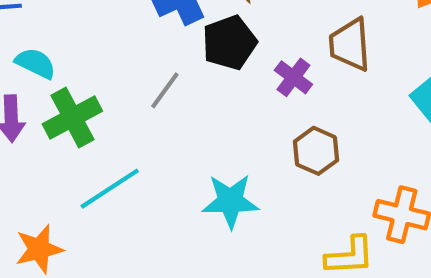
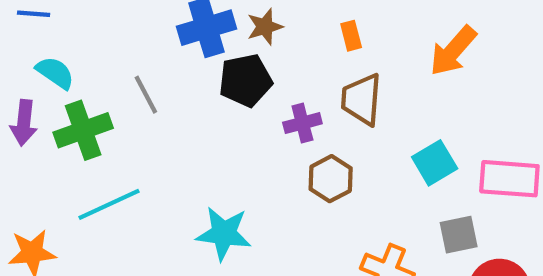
purple cross: (293, 77) -> (302, 123), turned 30
gray line: (165, 90) -> (146, 95), moved, turned -72
brown hexagon: (316, 151) -> (331, 179), moved

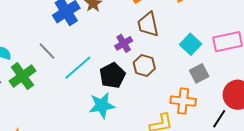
black pentagon: (245, 80) -> (112, 75), moved
cyan line: (109, 204) -> (78, 68), moved
gray square: (459, 235) -> (199, 73), moved

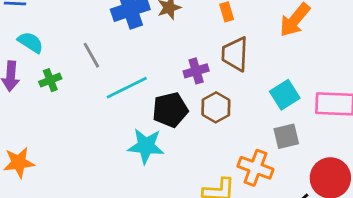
green cross: (22, 76) -> (50, 80), size x0.6

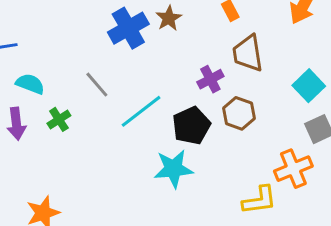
orange cross: (256, 168) -> (293, 169), turned -32

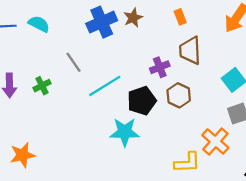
cyan semicircle: (30, 84) -> (39, 24), moved
orange cross: (293, 169) -> (215, 141), turned -32

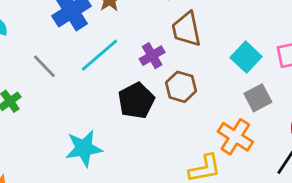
cyan line: (105, 86) -> (99, 55), moved
cyan star: (125, 132) -> (84, 148), moved

